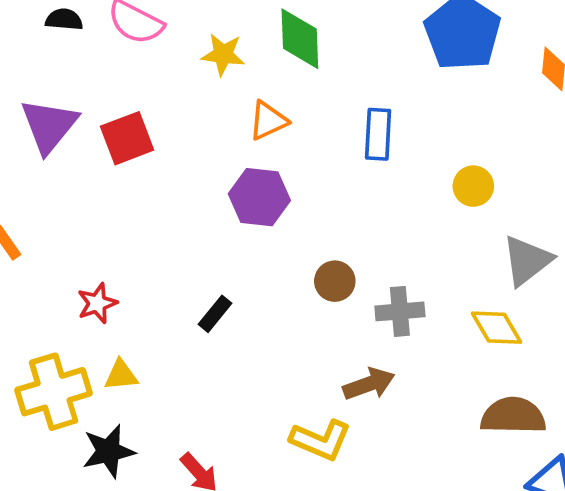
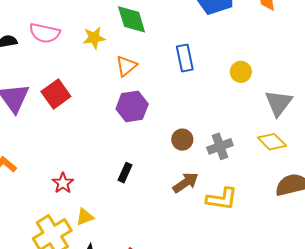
brown arrow: (369, 384) -> (186, 183), moved
yellow L-shape: (321, 440) -> (222, 199), moved

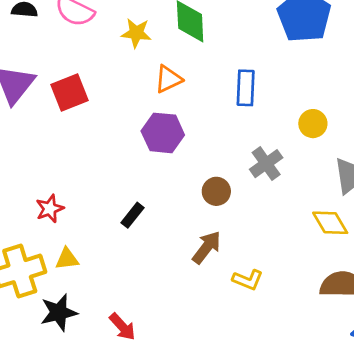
gray cross: (220, 146) -> (266, 164), moved, turned -30
brown arrow: (186, 183) -> (207, 247), turned -32
yellow L-shape: (222, 199) -> (248, 280), size x0.7

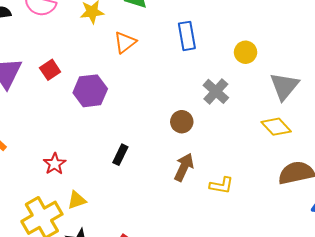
red square: (69, 93) -> (50, 70), size x0.7
purple hexagon: (163, 133) -> (90, 91), moved

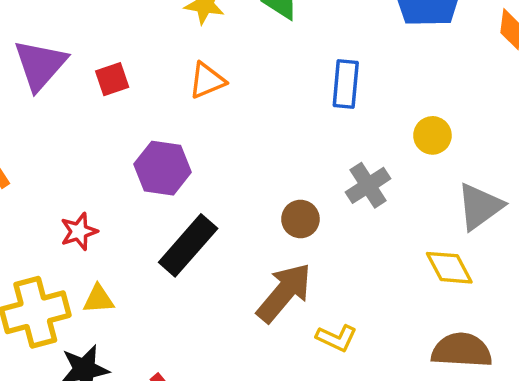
orange triangle: (125, 42) -> (207, 81), moved
purple hexagon: (90, 91) -> (163, 168), moved
black rectangle: (120, 155) -> (188, 245), size x1.8
brown arrow: (184, 167) -> (284, 293), size x1.4

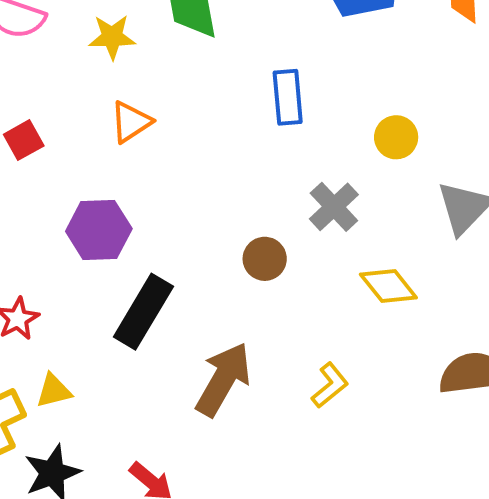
yellow diamond: (449, 268) -> (388, 286), moved
brown arrow: (284, 293) -> (223, 379), moved
yellow L-shape: (336, 338) -> (330, 385), turned -54

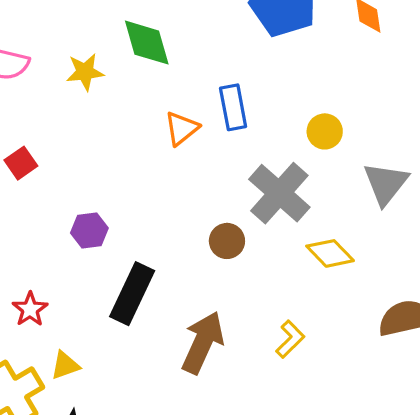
orange triangle: (131, 122) -> (182, 128), moved
gray cross: (334, 207) -> (279, 193), size x1.5
purple hexagon: (99, 230) -> (89, 231), size x0.7

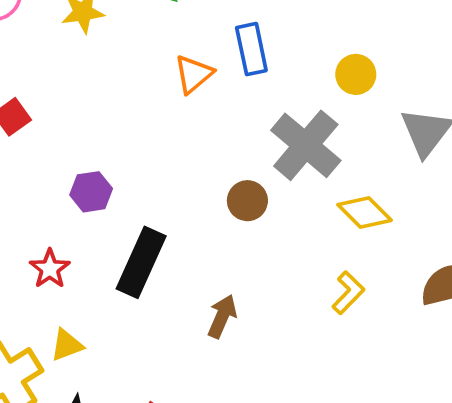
red star: (30, 309) -> (50, 269), moved
yellow L-shape: (290, 339) -> (348, 293), moved
brown arrow: (203, 343) -> (222, 316), size x0.6

